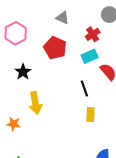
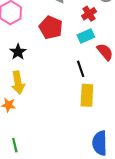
yellow arrow: (35, 103) -> (18, 83), moved
yellow rectangle: (91, 114) -> (87, 95), size x1.5

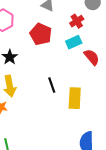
black line: (81, 69) -> (52, 85), moved

